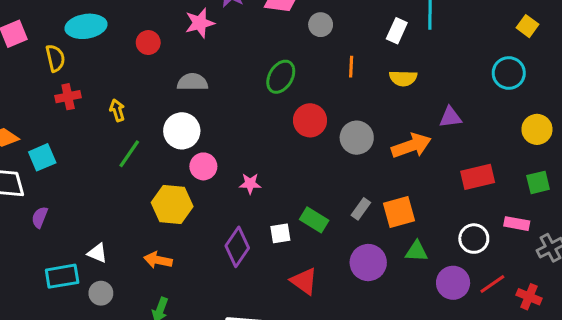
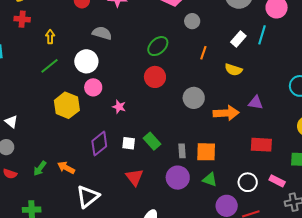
red circle: (310, 120) -> (155, 77), moved
gray rectangle: (361, 209) -> (182, 151), moved, turned -56
orange arrow: (158, 260) -> (66, 168), moved

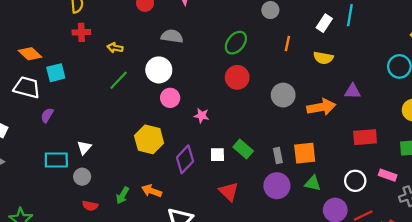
yellow arrow: (50, 37) -> (115, 48), turned -72
yellow hexagon: (67, 105) -> (149, 139), moved
white triangle: (11, 122) -> (84, 148), turned 40

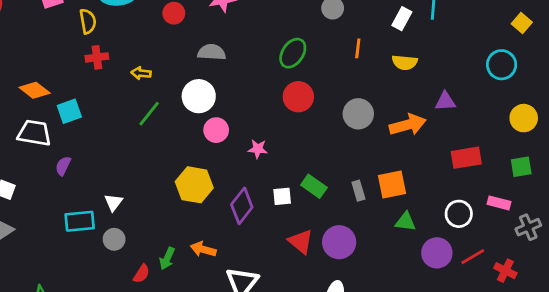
purple circle: (277, 186) -> (339, 242), moved
red semicircle: (90, 206) -> (142, 274), moved, turned -64

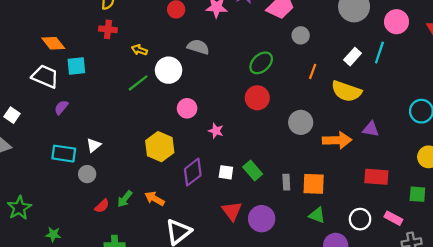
yellow semicircle: (405, 62) -> (346, 91), size x1.5
white circle: (199, 96) -> (169, 70), moved

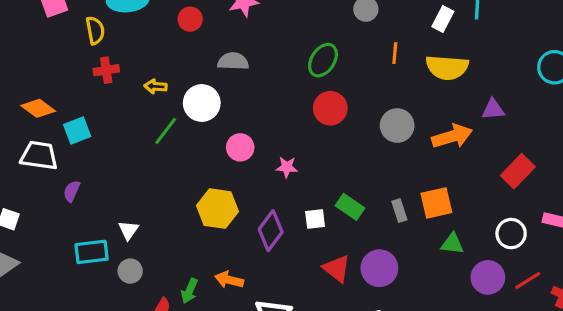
red rectangle: (376, 177) -> (518, 171), turned -35

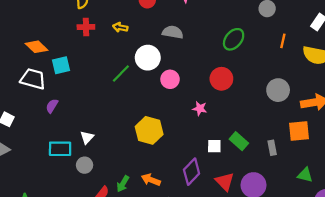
yellow arrow: (156, 86) -> (120, 27), moved
red circle: (330, 108) -> (221, 79), moved
pink circle: (240, 147) -> (170, 79), moved
orange square: (436, 203) -> (299, 131), moved
purple diamond: (271, 231) -> (192, 172), moved

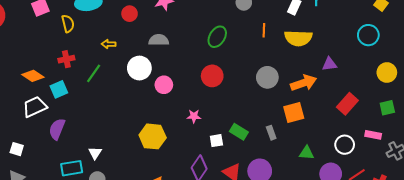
red cross: (86, 27) -> (66, 59), moved
green line: (121, 73) -> (94, 73), moved
white trapezoid: (33, 79) -> (35, 107), turned -30
purple semicircle: (52, 106) -> (57, 129), size x1.5
pink star: (200, 109) -> (194, 116), moved

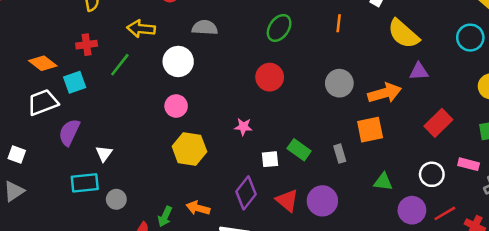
yellow semicircle: (298, 38) -> (403, 34), moved, turned 36
yellow arrow: (109, 44) -> (141, 29), size x1.5
pink circle: (164, 85) -> (176, 106), moved
white triangle: (95, 153) -> (104, 154), moved

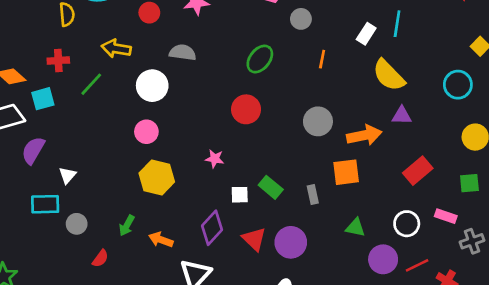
green arrow: (165, 217) -> (127, 225), moved

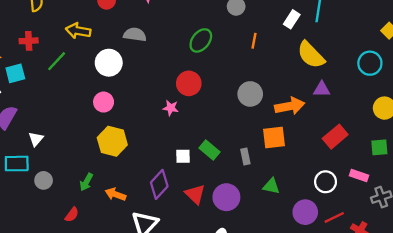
pink star: (215, 159) -> (171, 108), moved
green triangle: (355, 227) -> (271, 186), moved
red semicircle: (100, 258) -> (72, 215), moved

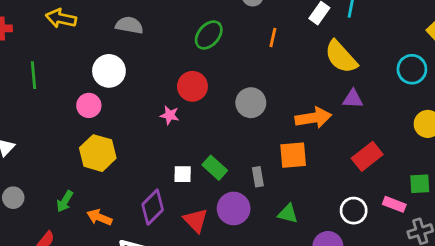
green line: (57, 61) -> (34, 75), moved, turned -50
white circle: (109, 63) -> (109, 71), moved
gray circle: (250, 94) -> (251, 103), moved
green square: (379, 147) -> (420, 184), moved
purple circle: (226, 197) -> (234, 208), moved

